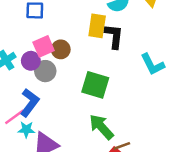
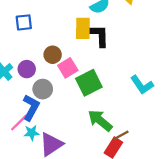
pink square: (44, 46) -> (68, 68), moved
cyan L-shape: (153, 64) -> (142, 85), moved
gray circle: (45, 71) -> (43, 89), moved
green square: (95, 85) -> (89, 83), turned -35

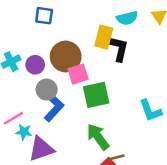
brown circle: (53, 55) -> (66, 57), size x1.6
blue L-shape: (31, 108) -> (54, 108), moved

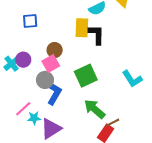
brown circle: (66, 57) -> (55, 50), size x0.6
purple circle: (35, 65) -> (23, 60), moved
pink square: (78, 74) -> (51, 63), moved

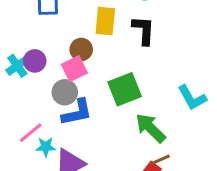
yellow rectangle: (82, 28) -> (105, 21), moved
blue L-shape: (54, 93) -> (77, 112), turned 45
green arrow: (95, 109) -> (150, 128), moved

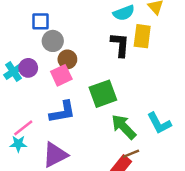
yellow rectangle: (105, 21) -> (142, 36), moved
gray circle: (65, 92) -> (53, 41), moved
cyan L-shape: (192, 98) -> (159, 123), moved
cyan star: (46, 147) -> (18, 144), moved

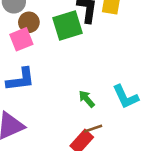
green square: (103, 94) -> (68, 26), moved
green arrow: (124, 127) -> (87, 99), size x0.6

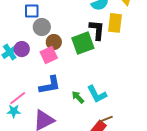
cyan L-shape: (126, 97) -> (97, 94), moved
green arrow: (87, 99) -> (78, 97), moved

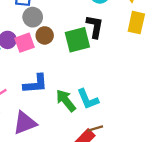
yellow rectangle: (115, 23) -> (136, 23), moved
pink square: (49, 55) -> (24, 43), moved
green arrow: (78, 97) -> (66, 100), size x1.5

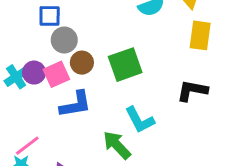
black L-shape: (95, 27) -> (192, 91), moved, turned -85
blue L-shape: (35, 84) -> (76, 104), moved
cyan L-shape: (88, 99) -> (140, 120), moved

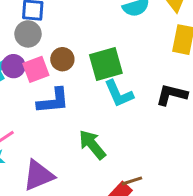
gray circle: (64, 40) -> (28, 34), moved
cyan L-shape: (140, 120) -> (119, 94), moved

